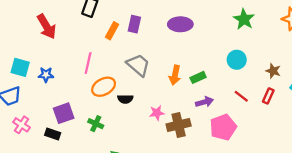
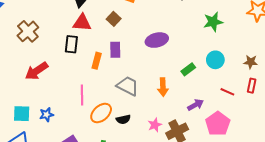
green star: (244, 19) -> (213, 22), turned -30
red arrow: (46, 26) -> (37, 71), turned 100
green rectangle: (198, 77) -> (188, 69), moved

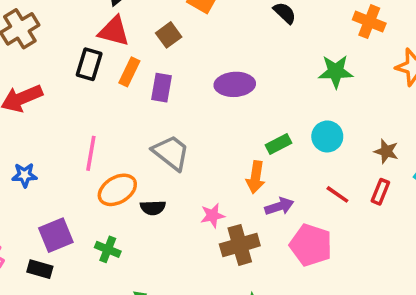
orange rectangle: (97, 61) -> (129, 72), moved
orange arrow: (163, 87) -> (256, 177), moved
pink pentagon: (218, 124) -> (311, 245), turned -30
pink star: (155, 125) -> (213, 216), moved

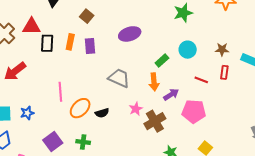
red triangle: (114, 31) -> (31, 26), moved
gray trapezoid: (171, 153) -> (119, 78), moved

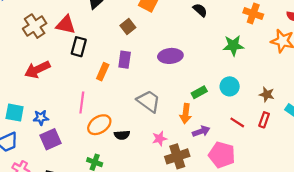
orange rectangle: (70, 42) -> (103, 72), moved
purple square: (53, 142) -> (51, 139), moved

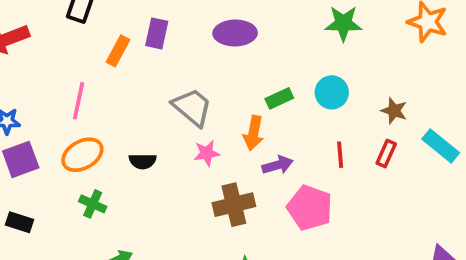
red line: (237, 122) -> (340, 155), turned 48
orange ellipse: (99, 125) -> (82, 155), moved
pink star: (160, 139) -> (207, 153), moved

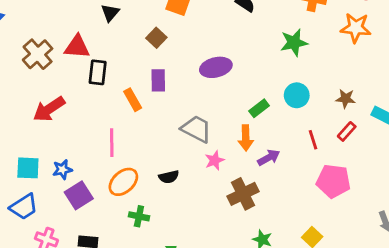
orange rectangle: (118, 51) -> (133, 100), turned -45
red rectangle: (386, 154) -> (347, 131), turned 30
pink pentagon: (310, 208) -> (333, 181), moved

